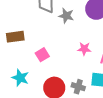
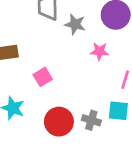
pink star: (84, 49) -> (99, 51), moved

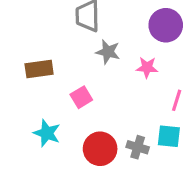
gray star: (75, 24) -> (108, 52), moved

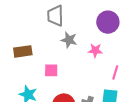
pink square: (81, 97) -> (51, 70), turned 32

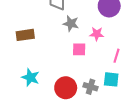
pink square: (51, 70) -> (79, 49), moved

